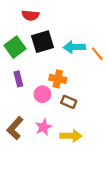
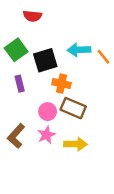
black square: (42, 42) -> (45, 60), moved
pink circle: (42, 94) -> (48, 112), moved
brown rectangle: (69, 102) -> (73, 108), size x1.5

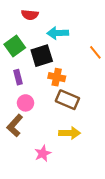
cyan arrow: (79, 50) -> (58, 33), moved
pink circle: (48, 112) -> (26, 103), moved
pink star: (46, 135) -> (43, 153), moved

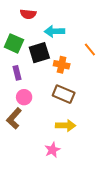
green square: (15, 46) -> (14, 43), turned -30
orange cross: (57, 77) -> (62, 65), moved
pink star: (43, 153) -> (52, 150), moved

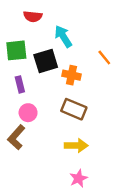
cyan arrow: (54, 31) -> (63, 36), turned 60
green square: (14, 43) -> (16, 50), turned -30
pink star: (52, 150) -> (79, 178), moved

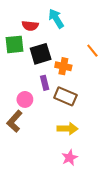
red semicircle: (33, 16) -> (30, 26), moved
cyan arrow: (63, 36) -> (56, 18), moved
purple rectangle: (20, 84) -> (45, 83), moved

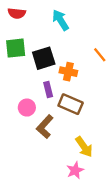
red semicircle: (30, 26) -> (17, 13), moved
brown L-shape: (15, 121) -> (45, 127), moved
yellow arrow: (68, 129) -> (84, 147), moved, turned 54

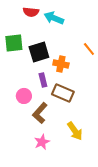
red semicircle: (17, 13) -> (31, 12), moved
cyan arrow: (60, 20) -> (54, 18), turned -36
pink star: (75, 170) -> (42, 142), moved

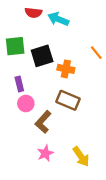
purple rectangle: (43, 80) -> (19, 84), moved
yellow arrow: (75, 131) -> (81, 157), moved

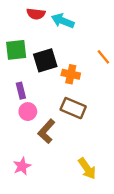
pink star: (45, 153) -> (22, 166), moved

